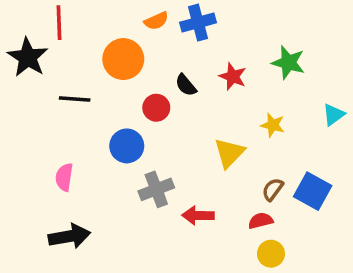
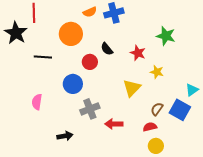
red star: (233, 76) -> (138, 53), moved
cyan triangle: (334, 115) -> (192, 90), moved
black arrow: (69, 236) -> (65, 136), moved, size x0.7

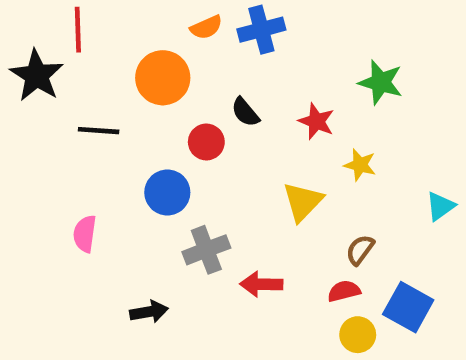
blue square: (180, 110) -> (408, 307), moved

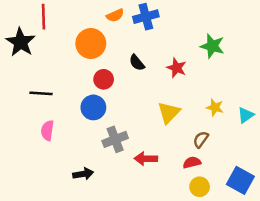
black line: (99, 131) -> (41, 93), moved
red circle: (206, 142) -> (104, 79), moved
yellow star: (360, 165) -> (215, 107), moved
blue square: (408, 307) -> (240, 180), moved

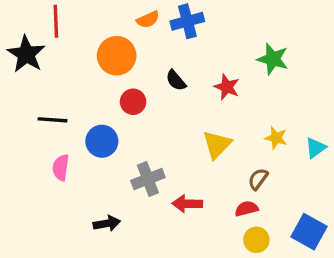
blue circle: (93, 107) -> (102, 141), moved

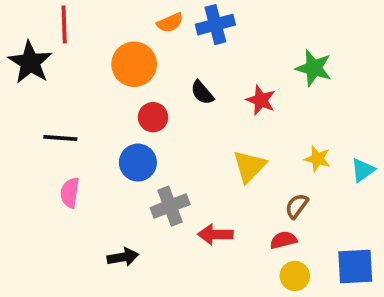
blue circle: (102, 141) -> (138, 163), moved
blue square: (309, 232) -> (355, 267), turned -32

